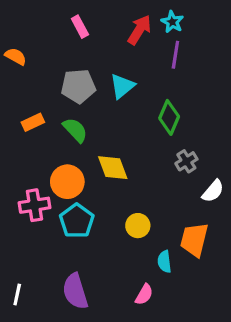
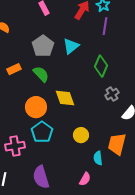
gray pentagon: (78, 86) -> (43, 46), turned -30
pink cross: (34, 205) -> (15, 146), moved

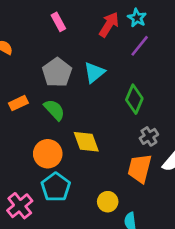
purple line: (105, 26) -> (140, 46), turned 30
yellow circle: (81, 135) -> (108, 202), moved
orange trapezoid: (117, 144) -> (140, 168), moved
pink cross: (15, 146) -> (20, 206), turned -30

